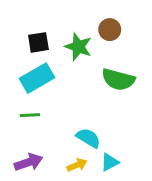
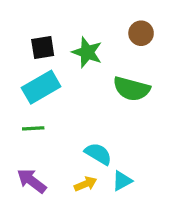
brown circle: (110, 30) -> (141, 33), moved
purple arrow: (28, 162) -> (32, 181), turned -124

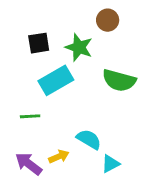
brown circle: (141, 33) -> (108, 20), moved
cyan rectangle: (41, 87) -> (56, 80), moved
yellow arrow: (86, 184) -> (59, 157), moved

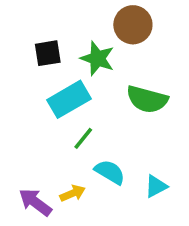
brown circle: (108, 20) -> (133, 25), size x1.4
green line: (30, 116) -> (83, 138), moved, turned -48
cyan triangle: (110, 164) -> (156, 186), moved

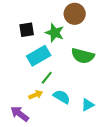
yellow arrow: (73, 193) -> (36, 95), moved

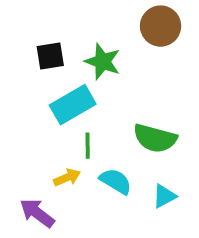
brown circle: (75, 14) -> (161, 26), moved
green semicircle: (83, 56) -> (155, 138), moved
green line: (47, 78) -> (88, 146), turned -40

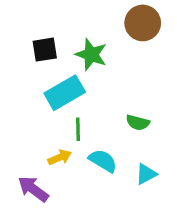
green semicircle: (155, 138) -> (138, 123), size x0.6

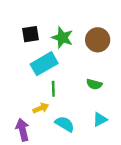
brown circle: (143, 23) -> (98, 40), moved
cyan semicircle: (103, 161) -> (65, 124), moved
purple arrow: (33, 189) -> (23, 130), turned 40

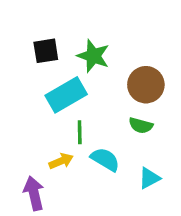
brown circle: (98, 40) -> (146, 85), moved
cyan semicircle: (65, 124) -> (105, 159), moved

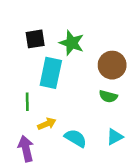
cyan rectangle: (66, 95) -> (51, 73), turned -48
green line: (80, 132) -> (27, 102), moved
cyan semicircle: (105, 159) -> (76, 138), moved

